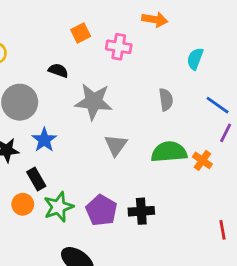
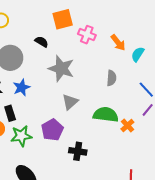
orange arrow: (155, 20) -> (118, 43), moved, turned 30
orange square: (81, 33) -> (63, 19), size x1.5
purple pentagon: (101, 210) -> (52, 130), moved

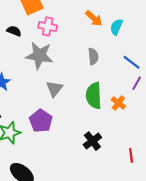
pink cross: (87, 35) -> (48, 27), moved
green semicircle: (106, 115) -> (94, 96), turned -90
black cross: (78, 151) -> (92, 141), moved, turned -36

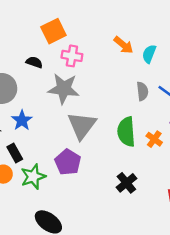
gray semicircle: (93, 56) -> (142, 91), moved
gray triangle: (54, 89) -> (82, 125), size x1.5

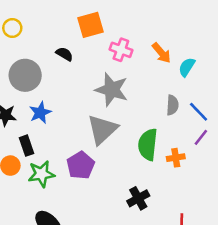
pink cross: (72, 56) -> (121, 50), moved
gray star: (64, 89) -> (112, 90), moved
orange cross: (154, 139) -> (176, 158), turned 35

